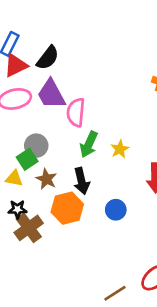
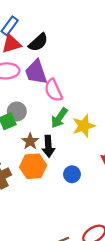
pink semicircle: (76, 112) -> (53, 90), turned -40
yellow star: (120, 149) -> (84, 126), size x1.5
brown star: (46, 179) -> (30, 141), moved

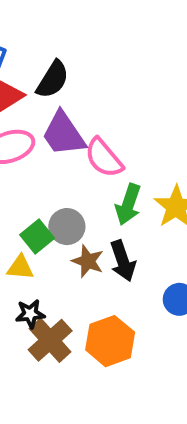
gray circle: (17, 111) -> (67, 227), moved
orange hexagon: (33, 166) -> (110, 341), moved

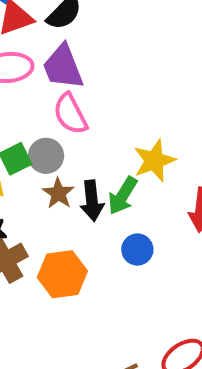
pink semicircle: (104, 158) -> (70, 114), moved
green arrow: (128, 204) -> (123, 196), moved

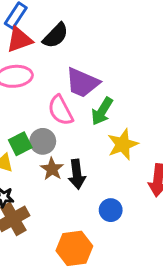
purple trapezoid: (63, 67) -> (82, 83), moved, turned -45
green arrow: (123, 196) -> (102, 111), moved
orange hexagon: (62, 274) -> (74, 248), moved

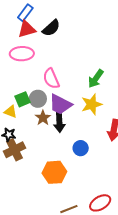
purple trapezoid: (82, 83) -> (60, 104), moved
green arrow: (102, 111) -> (96, 79), moved

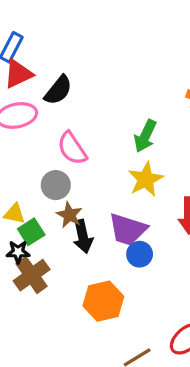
black semicircle: (51, 28) -> (58, 90), moved
green square: (23, 99) -> (31, 232), moved
purple trapezoid: (60, 104) -> (128, 229), moved
black arrow: (59, 122) -> (83, 236), moved

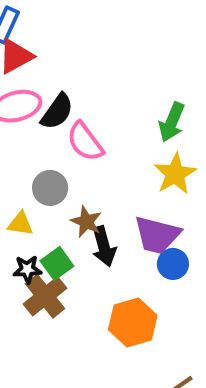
black semicircle: (58, 90) -> (57, 112), moved
gray circle: (56, 185) -> (50, 188), moved
green square: (31, 232) -> (57, 263), moved

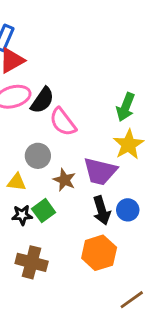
purple trapezoid: (157, 235) -> (100, 171), moved
black arrow: (104, 246) -> (102, 210), moved
brown cross: (45, 296) -> (32, 262), moved, turned -36

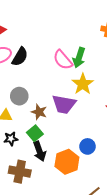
pink semicircle: (63, 122) -> (63, 60), moved
black arrow: (102, 210) -> (40, 151), moved
blue circle: (128, 210) -> (87, 146), moved
green square: (44, 211) -> (35, 133), moved

